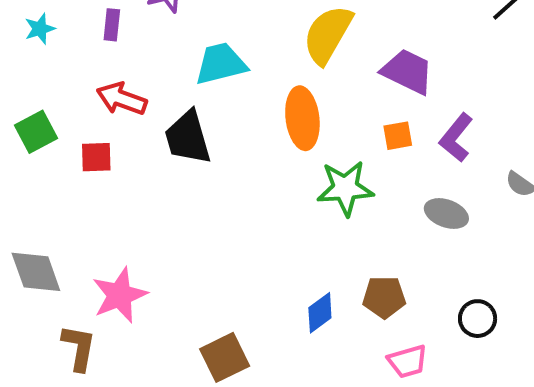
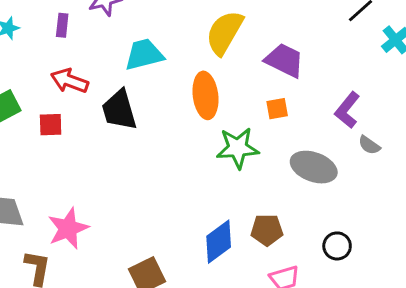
purple L-shape: (456, 138) -> (347, 110), moved
gray ellipse: (446, 213) -> (314, 167), size x1.4
blue diamond: (320, 313) -> (219, 242), size x1.4

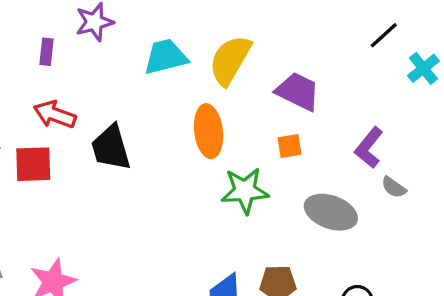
cyan trapezoid: (144, 54) -> (166, 57), moved
red square: (51, 125) -> (33, 164), size x1.4

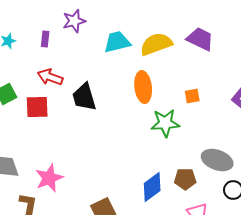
yellow semicircle: (230, 60) -> (156, 44), turned 40
purple trapezoid: (298, 91) -> (200, 39), moved
gray ellipse: (331, 212) -> (217, 160), moved

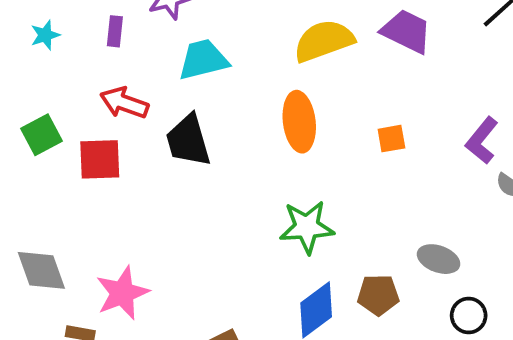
cyan trapezoid: (117, 42) -> (203, 60), moved
green star: (165, 123) -> (307, 227), moved
gray ellipse: (217, 160) -> (439, 259), size x0.7

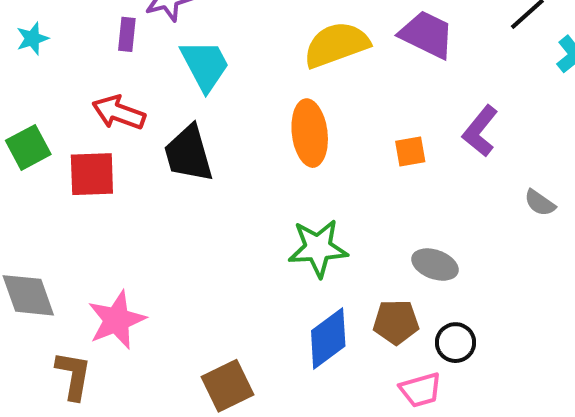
purple rectangle: (115, 31) -> (127, 34), moved
cyan trapezoid: (203, 60) -> (205, 65), turned 76
purple L-shape: (482, 140) -> (480, 131), moved
gray ellipse: (439, 259) -> (435, 265), moved
black circle: (469, 316) -> (455, 343), moved

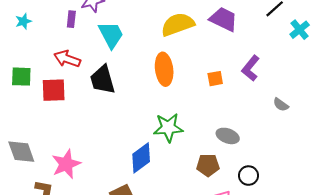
green square: (28, 147) -> (21, 77), turned 30
blue diamond: (328, 338) -> (141, 158), moved
black circle: (455, 343) -> (249, 176), moved

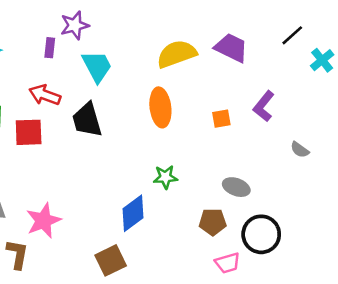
green star: (168, 128) -> (165, 177), size x0.7
black circle: (249, 176) -> (261, 234), size x1.6

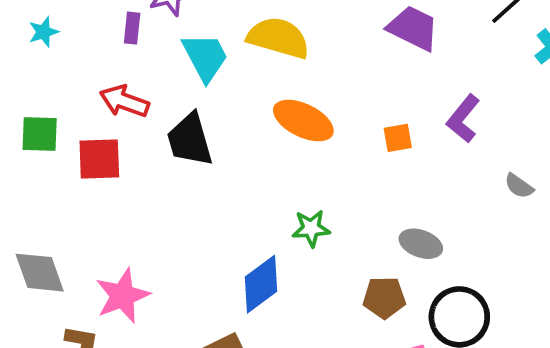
yellow semicircle: (177, 54) -> (278, 38), moved, turned 36
orange ellipse: (160, 107) -> (303, 121), turned -57

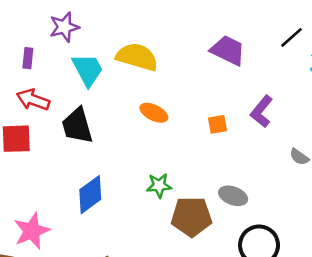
purple rectangle: (132, 28) -> (28, 58), moved
orange ellipse: (303, 121) -> (154, 113), size x0.7
blue diamond: (261, 284) -> (90, 195), moved
brown pentagon: (384, 298) -> (192, 217), moved, size x1.4

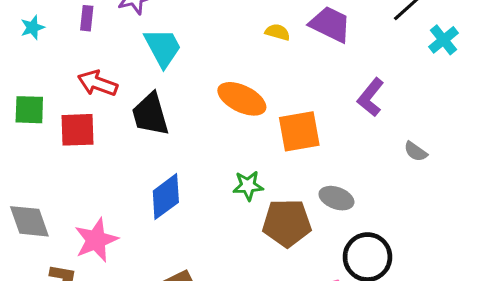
yellow semicircle: (137, 57) -> (278, 32), moved, size x0.5
purple rectangle: (28, 58) -> (87, 18), moved
orange ellipse: (154, 113) -> (242, 99), size x1.4
orange square: (217, 124) -> (299, 131), moved, size x1.8

